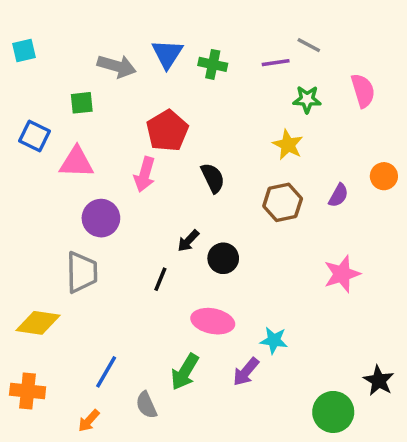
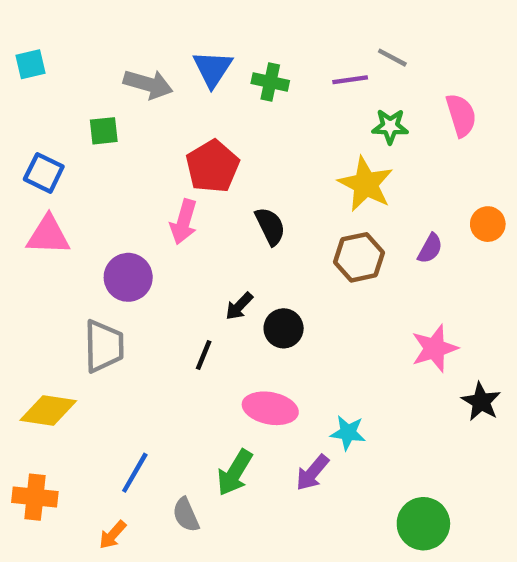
yellow star: (288, 145) -> (366, 184), size x1.4
pink triangle: (76, 162) -> (48, 235), moved
black star: (379, 381) -> (481, 402), moved

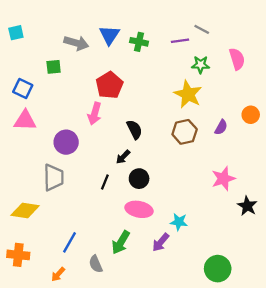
black semicircle: (270, 226) -> (134, 130), moved
black circle: (284, 328) -> (139, 179), moved

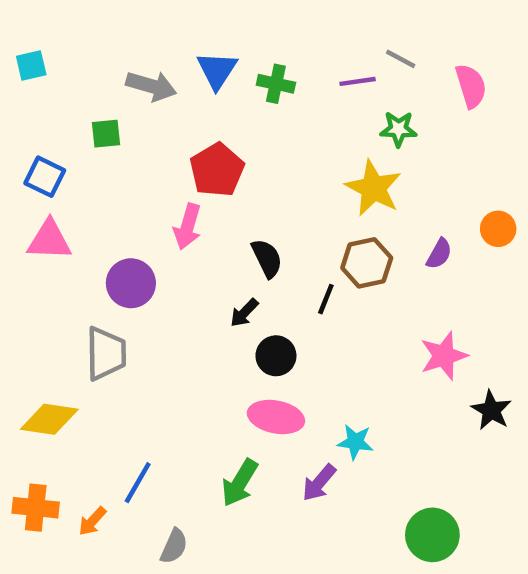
pink semicircle: (237, 59) -> (471, 86), moved
black line: (105, 182) -> (326, 299), moved
gray semicircle: (96, 264) -> (174, 546), moved, turned -132
orange arrow: (58, 274) -> (92, 521), moved

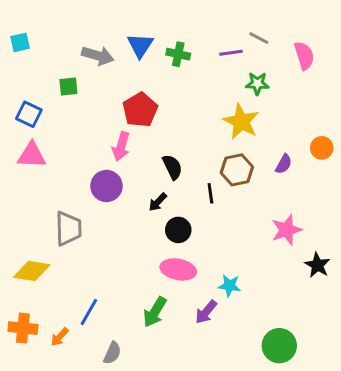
purple circle: (131, 283) -> (106, 186), moved
black line: (326, 299) -> (210, 193), turned -30

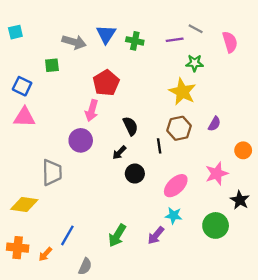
orange circle: (322, 148) -> (243, 150), moved
pink ellipse: (178, 269) -> (176, 186), moved, turned -55
green circle: (279, 346) -> (216, 225), moved

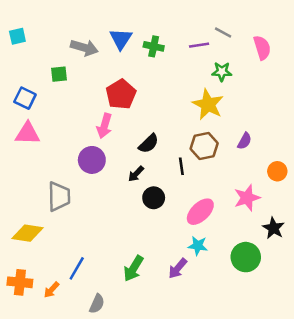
black semicircle: (130, 126) -> (149, 144), turned 72

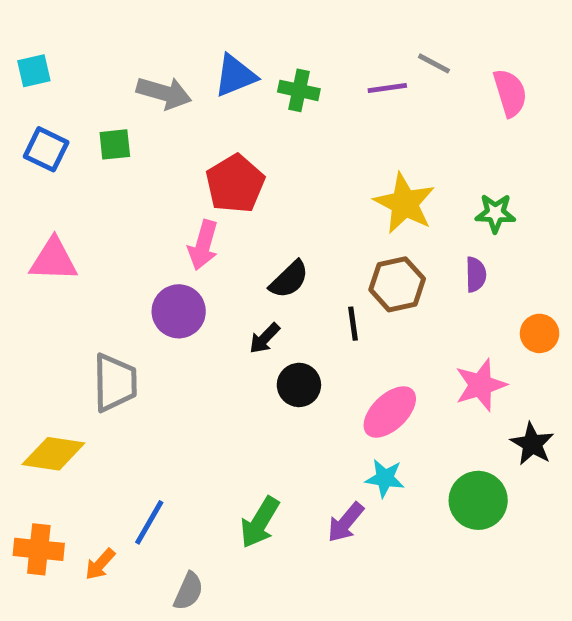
blue triangle: (121, 39) -> (235, 76), turned 35
green star: (222, 72) -> (495, 213), moved
blue square: (25, 98) -> (46, 149), moved
purple semicircle: (244, 141) -> (476, 275), turned -30

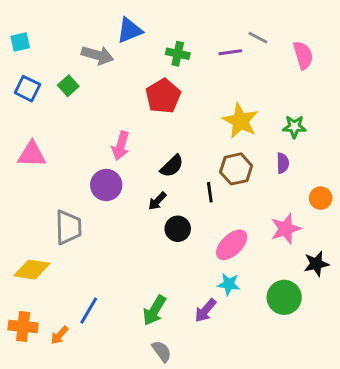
blue triangle: (235, 76) -> (130, 30), moved
green square: (115, 144) -> (68, 86), turned -36
red pentagon: (235, 184) -> (163, 96), moved
black star: (532, 444) -> (316, 264), turned 30
gray semicircle: (188, 591) -> (162, 351), moved, turned -60

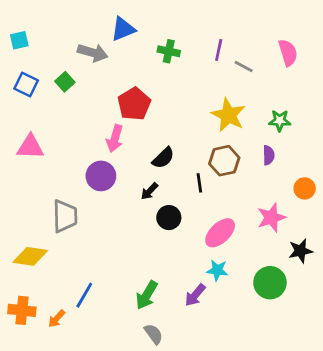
gray line: (258, 38) -> (244, 67), moved
purple line: (230, 52) -> (219, 50), turned -70
red pentagon: (163, 96) -> (134, 104), moved

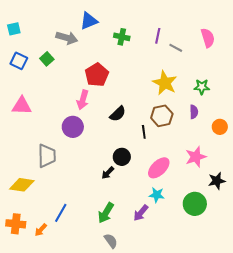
orange circle: (305, 188) -> (220, 127), moved
black arrow: (149, 191) -> (108, 173), moved

